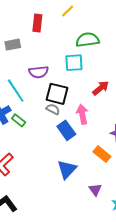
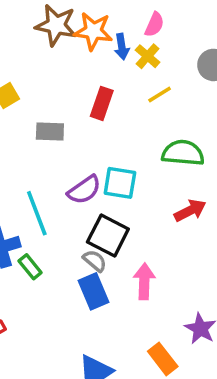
cyan square: (74, 63) -> (120, 183), moved
purple semicircle: (39, 72) -> (84, 190), turned -42
red arrow: (101, 88) -> (190, 210), moved
blue rectangle: (66, 130) -> (93, 291), moved

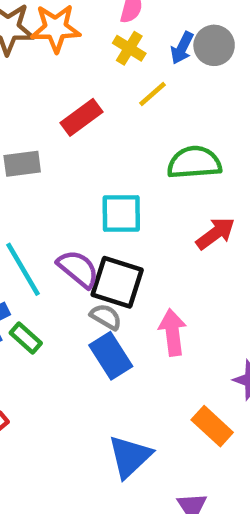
blue arrow: (122, 47) -> (182, 48), moved, turned 45
red rectangle: (102, 103) -> (82, 117), turned 44
purple semicircle: (84, 190) -> (78, 269), moved, turned -96

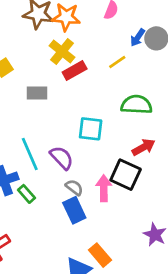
yellow cross: (129, 48) -> (62, 52), moved, size x1.4
black square: (117, 282) -> (126, 175), moved
pink arrow: (173, 332) -> (104, 188), moved
orange rectangle: (212, 426) -> (100, 255), moved

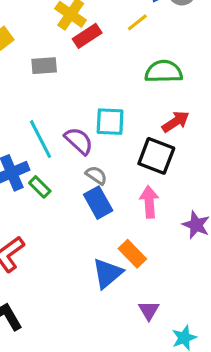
cyan square: (91, 129) -> (110, 122), moved
pink arrow: (104, 188) -> (149, 202), moved

